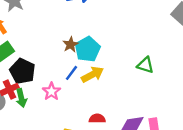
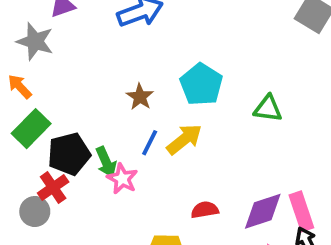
cyan pentagon: (88, 49) -> (201, 84), moved
black pentagon: (22, 71) -> (69, 154), turned -30
green arrow: (21, 98) -> (106, 162), moved

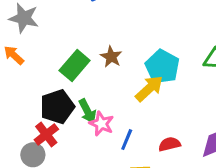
cyan pentagon: (201, 84) -> (162, 67), moved
green rectangle: (31, 129) -> (75, 66), moved
blue line: (150, 143) -> (127, 140), moved

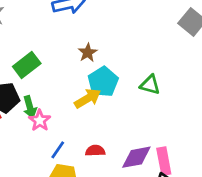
brown star: (111, 57) -> (88, 53), moved
blue line: (127, 140) -> (58, 150), moved

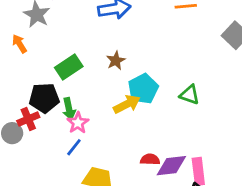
brown star: (88, 53) -> (116, 61), moved
blue line: (58, 150) -> (74, 147), moved
red semicircle: (95, 151) -> (150, 159), moved

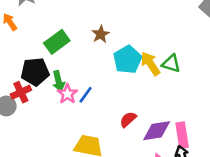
yellow arrow: (127, 104) -> (150, 64), moved, turned -95
blue line: (74, 147) -> (86, 95), moved
red semicircle: (150, 159) -> (128, 119), moved, turned -42

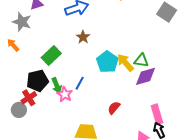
brown star: (101, 34) -> (83, 37), moved
blue line: (86, 95) -> (80, 83), moved
purple diamond: (157, 131) -> (146, 76), moved

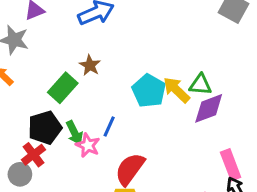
brown star: (83, 37) -> (90, 65), moved
red semicircle: (114, 108) -> (130, 169), moved, size x1.6

